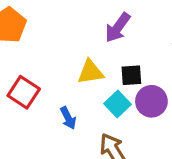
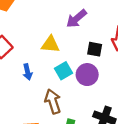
black square: (131, 75) -> (95, 49), moved

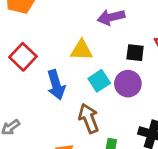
purple arrow: (76, 19) -> (111, 17), turned 30
blue arrow: (28, 72) -> (56, 85), size x1.5

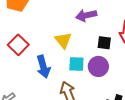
yellow triangle: (82, 50) -> (63, 40), turned 48
cyan square: (99, 81) -> (76, 64), turned 35

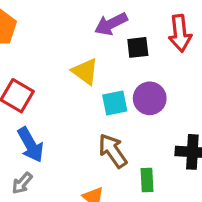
black square: (104, 43) -> (138, 47), moved
blue arrow: (43, 67) -> (30, 145), moved

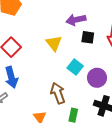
purple circle: (150, 98) -> (97, 78), moved
cyan square: (115, 103) -> (75, 67), moved, turned 35

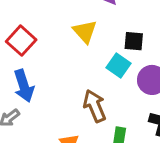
black square: (88, 37) -> (134, 41), moved

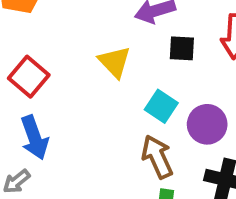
black square: (134, 41) -> (182, 48), moved
brown arrow: (95, 106) -> (157, 157), moved

